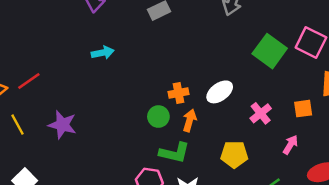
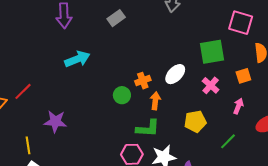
green square: (270, 51) -> (212, 52), moved, turned -36
cyan arrow: (103, 53) -> (77, 59), size x1.4
green circle: (158, 117) -> (122, 95), moved
yellow line: (18, 125) -> (28, 145), moved, turned 30

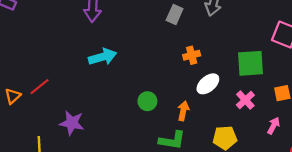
gray rectangle: (116, 18) -> (175, 15), moved, turned -36
orange cross: (143, 81) -> (192, 55), moved

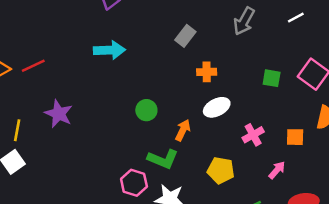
gray rectangle: (175, 15) -> (185, 36), moved
green square: (251, 63) -> (272, 78), moved, size x0.6

